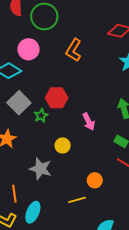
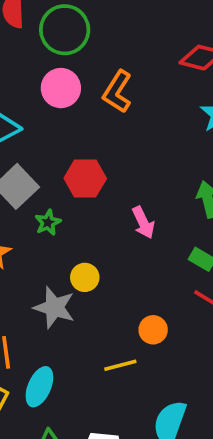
pink circle: (28, 49) -> (61, 88), moved
green star: (41, 116) -> (48, 222), moved
yellow circle: (63, 145) -> (85, 277), moved

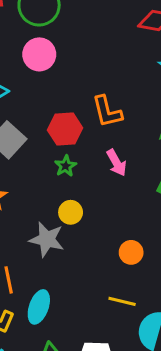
orange L-shape: (117, 92) -> (107, 112), moved, turned -42
green star: (48, 222) -> (66, 166), moved
yellow line: (120, 365) -> (122, 301), moved, turned 32

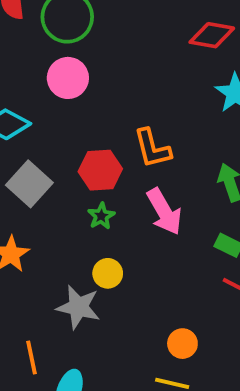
pink arrow: (116, 163) -> (164, 212), size x1.4
orange circle: (131, 252) -> (182, 344), moved

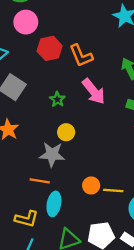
red hexagon: (100, 170) -> (50, 48), moved
orange circle: (182, 344) -> (91, 185), moved
orange line: (32, 358) -> (40, 181), moved, turned -60

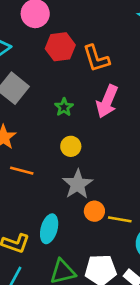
pink arrow: (94, 91) -> (107, 101), turned 56
gray star: (52, 154) -> (78, 184), moved, turned 30
orange line: (40, 181) -> (22, 171), moved

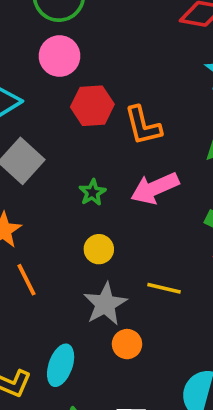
pink arrow: (107, 101) -> (155, 188), turned 40
orange line: (22, 171) -> (27, 280), turned 45
yellow line: (120, 219) -> (164, 288), moved

